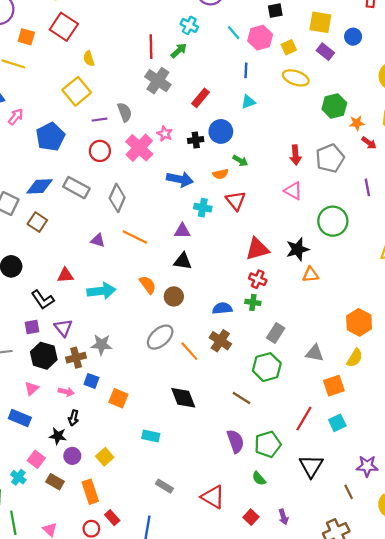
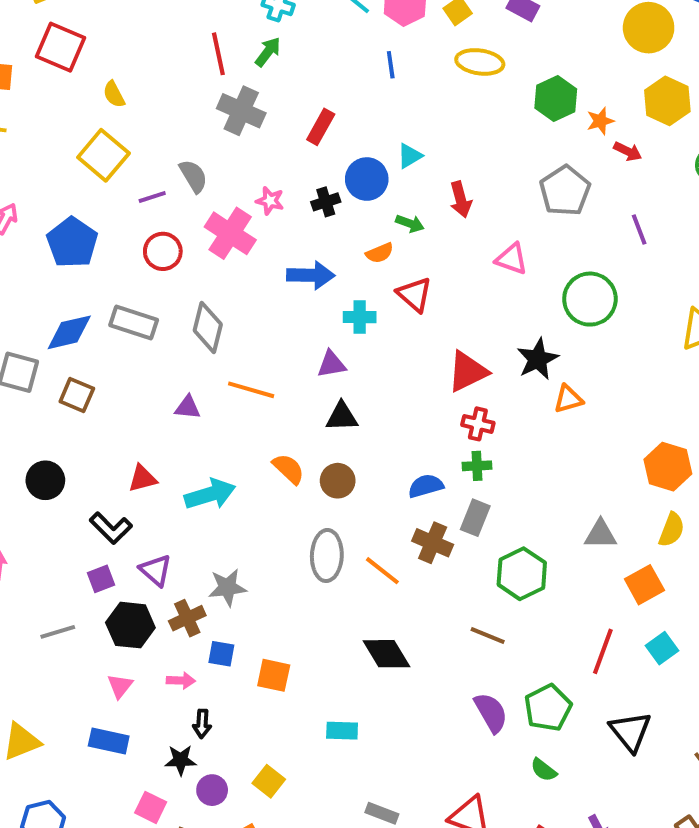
cyan triangle: (248, 102) -> (410, 156), moved
red arrow: (295, 155) -> (461, 199), moved
gray rectangle: (276, 333) -> (475, 518), moved
gray ellipse: (160, 337) -> (327, 556), turned -36

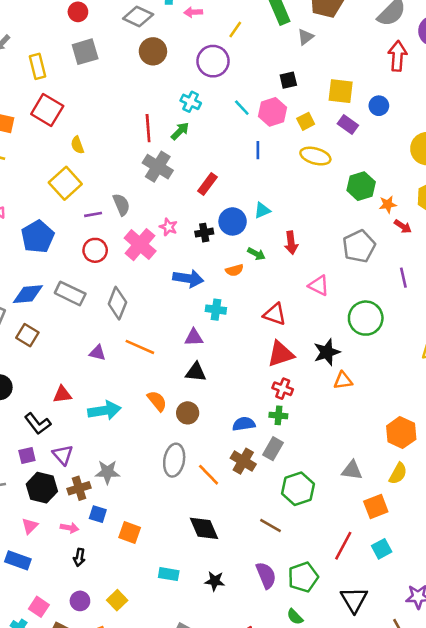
red triangle: (414, 294) -> (275, 314), moved, turned -30
black star: (181, 760) -> (215, 581), moved

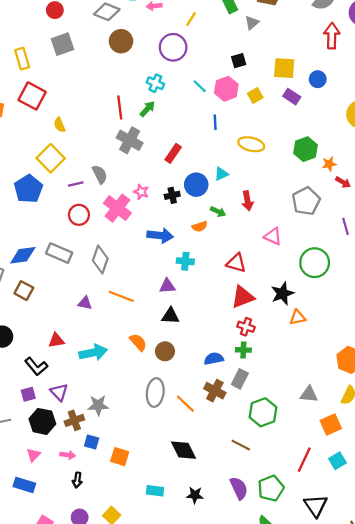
yellow ellipse: (315, 156) -> (251, 144), moved
blue pentagon: (38, 237) -> (28, 189), moved

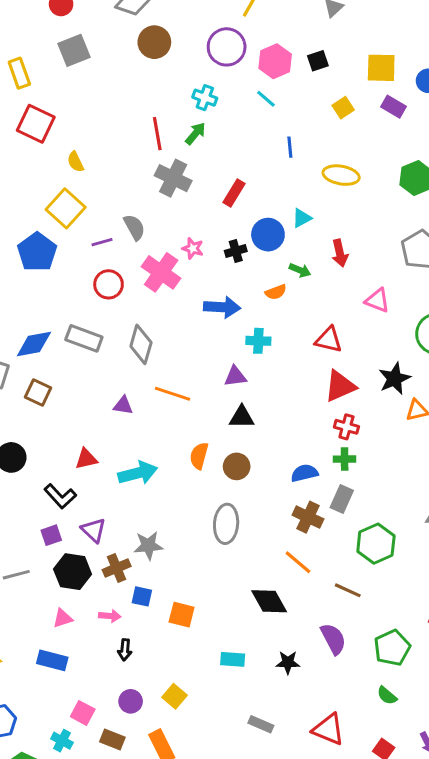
pink hexagon: (226, 89) -> (275, 61), moved
orange semicircle: (138, 342) -> (199, 456), turned -120
orange line: (185, 404) -> (298, 562), moved
pink triangle: (33, 455) -> (63, 618), turned 32
purple semicircle: (239, 488) -> (333, 639), moved

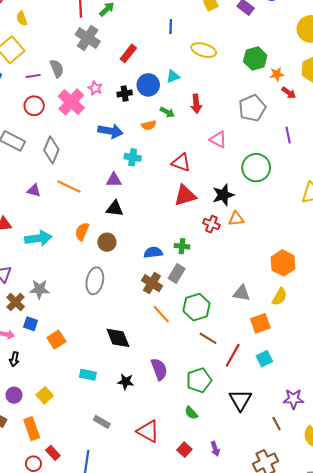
red cross: (346, 427) -> (211, 224), moved
orange line: (298, 562) -> (161, 314), moved
brown cross: (117, 568) -> (16, 302), turned -30
brown line: (348, 590) -> (208, 338), moved
orange square: (182, 615) -> (56, 340), turned 36

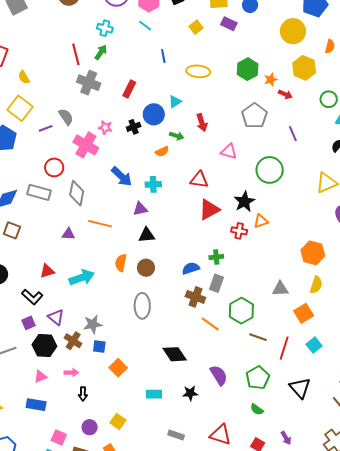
red circle: (34, 106) -> (54, 167), moved
blue arrow: (110, 131) -> (122, 176), moved, turned 45
blue square: (31, 324) -> (99, 346), moved

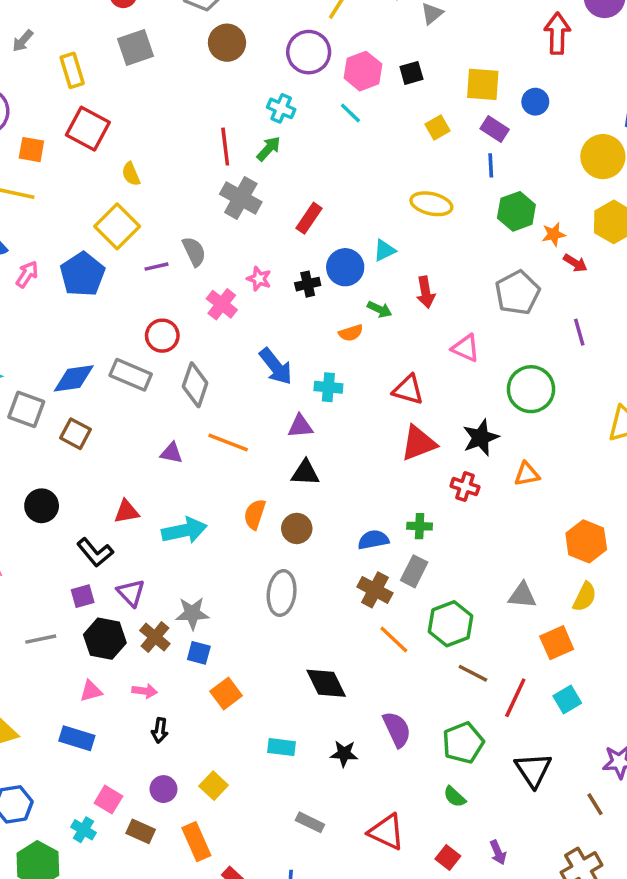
blue line: (163, 56) -> (491, 165), moved
pink cross: (86, 145) -> (222, 304), size x0.7
orange triangle: (261, 221) -> (527, 474), moved

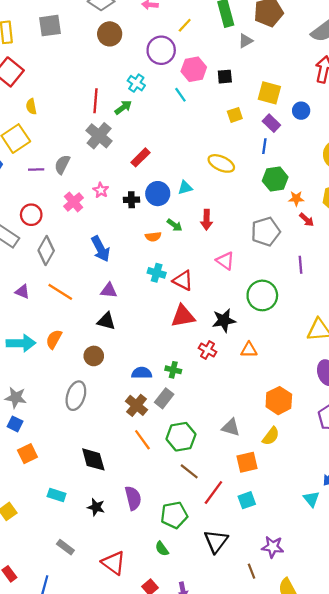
gray semicircle: (194, 251) -> (62, 164), turned -138
cyan cross: (328, 387) -> (157, 273), moved
orange semicircle: (255, 514) -> (54, 339), moved

